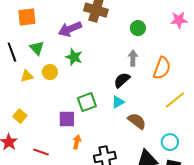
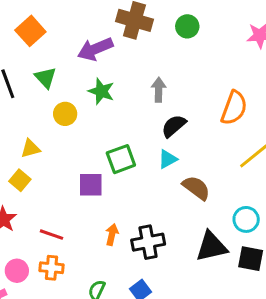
orange square: (27, 17) -> (30, 31), turned -36
green circle: (138, 28) -> (187, 26), moved
gray arrow: (133, 58) -> (159, 90), moved
yellow triangle: (27, 76) -> (30, 149), moved
orange arrow: (77, 142) -> (112, 235), moved

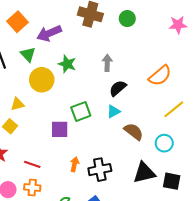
purple arrow: (95, 49) -> (49, 33), moved
orange semicircle: (234, 108) -> (160, 76), turned 30
yellow circle: (65, 114) -> (42, 80), size x1.5
cyan circle: (246, 219) -> (164, 143), moved

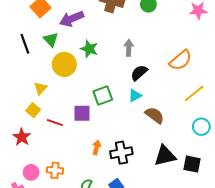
yellow triangle: (17, 104) -> (40, 88), turned -32
cyan circle: (164, 143) -> (201, 127), moved
red line: (32, 164) -> (55, 123), moved

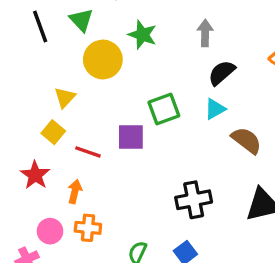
orange arrow: (96, 147) -> (75, 192), moved

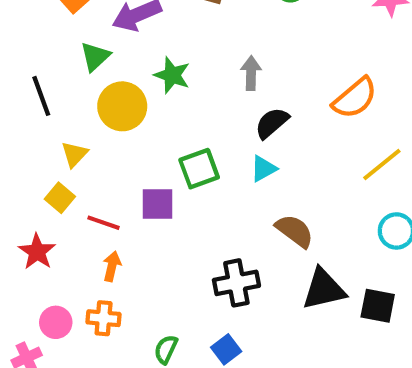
green triangle: (81, 20) -> (95, 56), turned 30
black line: (40, 26) -> (41, 96), moved
brown semicircle: (246, 140) -> (295, 231), moved
orange arrow: (75, 192) -> (112, 266), moved

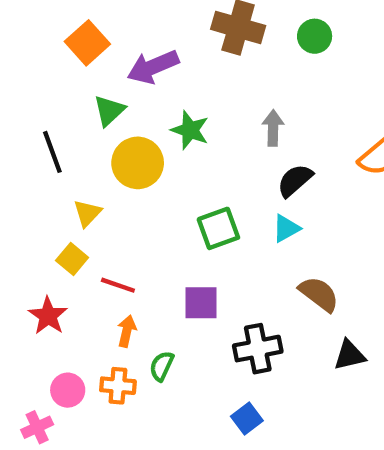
purple square: (158, 204) -> (201, 303), moved
black triangle: (324, 289) -> (349, 355), size x0.7
green semicircle: (166, 349) -> (162, 366), moved

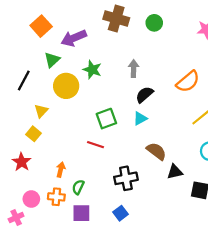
black line: (52, 152) -> (24, 80), turned 48
red line: (118, 285) -> (95, 145), moved
purple square: (201, 303) -> (81, 213), moved
black triangle: (349, 355) -> (175, 172), moved

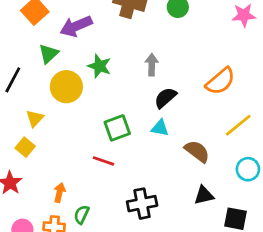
cyan triangle: (140, 119) -> (160, 128), turned 40
brown semicircle: (156, 151) -> (197, 151), moved

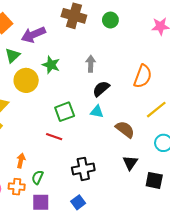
orange semicircle: (220, 81) -> (143, 76), turned -30
black triangle: (204, 195) -> (130, 163), turned -42

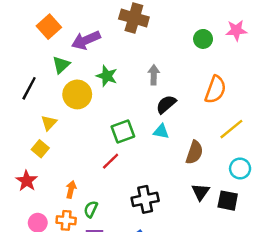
green circle: (110, 20) -> (203, 39), moved
brown semicircle: (125, 129) -> (194, 152), turned 72
red line: (54, 137) -> (111, 161), turned -63
black square: (154, 180) -> (228, 201), moved

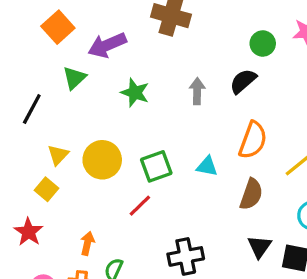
orange semicircle: (215, 90) -> (253, 140), moved
yellow circle: (77, 94) -> (102, 160), moved
black semicircle: (166, 104) -> (243, 81), moved

